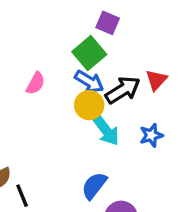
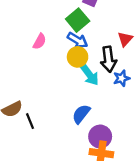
black arrow: (123, 90) -> (108, 59), moved, turned 115

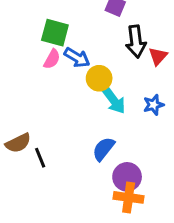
green square: (78, 20) -> (55, 33), moved, turned -35
blue arrow: (78, 40) -> (77, 58), moved
black arrow: (108, 59) -> (136, 41), moved

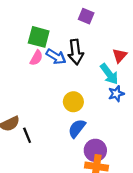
black arrow: (136, 41) -> (76, 52), moved
yellow circle: (99, 78) -> (73, 102), moved
cyan arrow: (114, 100) -> (109, 74), moved

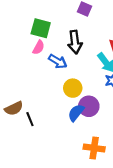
blue arrow: (56, 57) -> (58, 61), moved
purple circle: (95, 150) -> (89, 106), moved

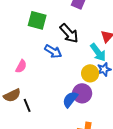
black arrow: (75, 42) -> (69, 33), turned -35
pink semicircle: (39, 47) -> (21, 66), moved
yellow circle: (73, 88) -> (90, 73), moved

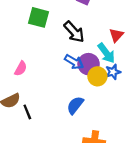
blue arrow: (53, 51) -> (74, 62), moved
purple circle: (82, 93) -> (89, 64), moved

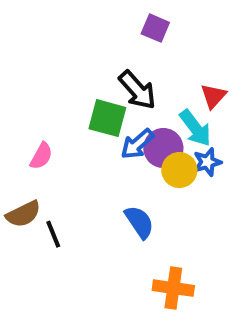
green square: (38, 17) -> (107, 118), moved
blue arrow: (74, 62) -> (137, 144), turned 108
blue semicircle: (75, 105) -> (139, 222), turned 108

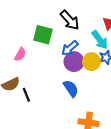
green square: (107, 118) -> (43, 35), moved
purple circle: (163, 148) -> (74, 62), moved

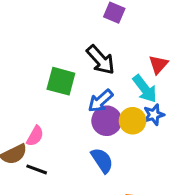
pink semicircle: (20, 54) -> (35, 136), moved
black line: (26, 95) -> (37, 169), turned -48

